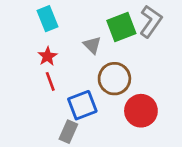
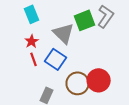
gray triangle: (92, 45) -> (64, 33), size x1.6
brown circle: (114, 79) -> (78, 83), moved
blue square: (82, 105) -> (56, 59), moved, turned -35

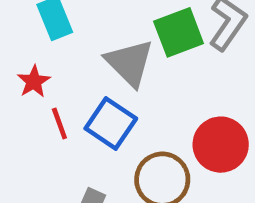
red star: (32, 41) -> (34, 81), moved
red circle: (99, 80) -> (221, 145), moved

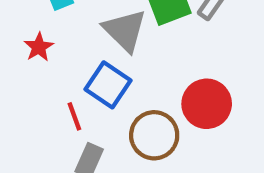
red line: (59, 124) -> (74, 116), moved

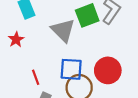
blue square: (108, 85) -> (71, 69), moved, turned -30

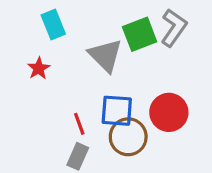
red line: (36, 77) -> (79, 124), moved

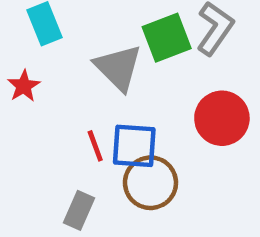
red circle: (169, 112) -> (222, 118), moved
red line: (79, 124) -> (95, 146), moved

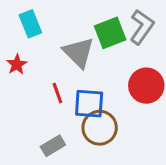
red line: (95, 146) -> (57, 93), moved
gray rectangle: (79, 210) -> (53, 146), turned 35

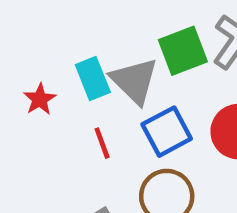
cyan rectangle: (30, 24) -> (93, 78), moved
blue square: (89, 104) -> (167, 132), moved, turned -32

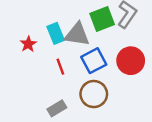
gray triangle: (134, 81) -> (77, 34), turned -36

